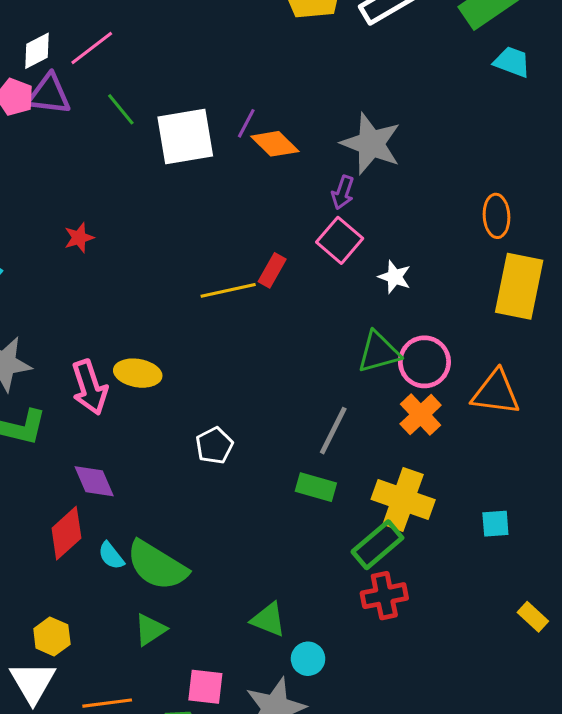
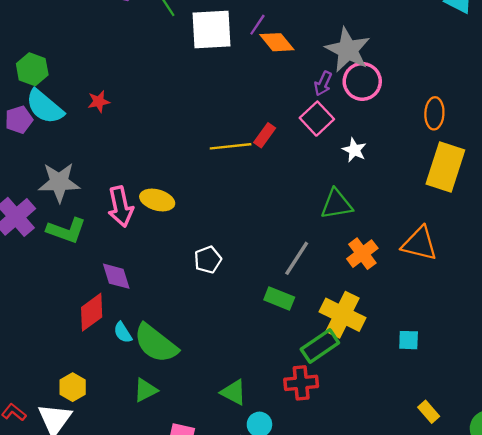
red star: (79, 238) -> (99, 101), moved
pink circle: (424, 362) -> (362, 81), moved
red cross: (384, 596) -> (301, 383), moved

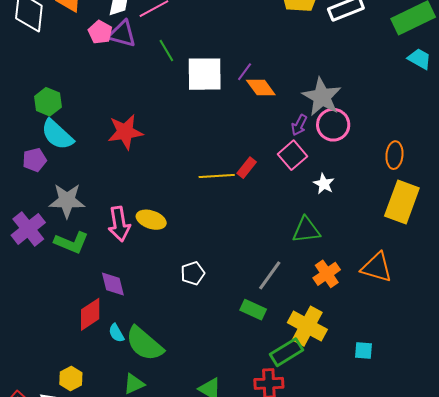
red star: (99, 101) -> (125, 132), moved, size x1.8
purple pentagon: (19, 120) -> (35, 160), moved

